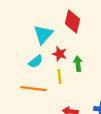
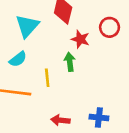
red star: (59, 54) -> (80, 39), moved

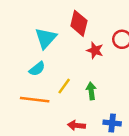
green arrow: (70, 62) -> (91, 91), moved
yellow line: (47, 78) -> (64, 86), turned 42

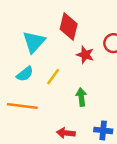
yellow line: (64, 86) -> (53, 77), moved

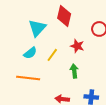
red star: (85, 55) -> (77, 46), moved

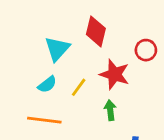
red star: (77, 46) -> (114, 74), size x1.5

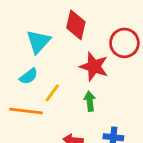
red circle: (146, 50) -> (124, 43), size x1.4
yellow line: (79, 87) -> (52, 93), moved

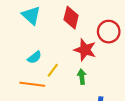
cyan triangle: (38, 42) -> (31, 15), moved, turned -30

